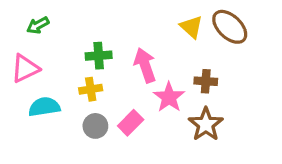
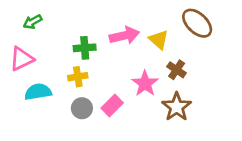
yellow triangle: (191, 27) -> (159, 40), moved
pink arrow: (145, 65) -> (124, 36), moved, turned 96
brown cross: (206, 81) -> (177, 70), turned 30

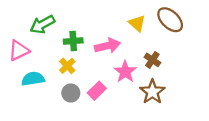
green arrow: (33, 22) -> (42, 24), moved, size x1.5
pink arrow: (124, 36) -> (107, 46), moved
yellow triangle: (159, 40) -> (137, 23), moved
yellow cross: (78, 77) -> (67, 66), turned -35

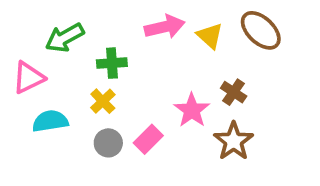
pink arrow: (107, 46) -> (165, 27), moved

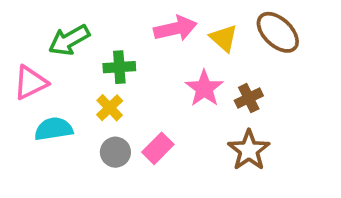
brown cross: (234, 92) -> (249, 98), turned 30
pink star: (192, 110) -> (204, 88), moved

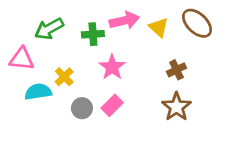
green cross: (119, 67) -> (93, 34), moved
pink triangle: (30, 83) -> (22, 59), turned 32
pink star: (204, 88) -> (112, 67), moved
yellow cross: (110, 108) -> (64, 77), moved

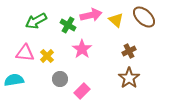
green cross: (93, 34) -> (68, 25), turned 35
pink triangle: (22, 59) -> (25, 53), moved
cyan semicircle: (38, 92) -> (14, 80), moved
pink rectangle: (112, 105) -> (82, 91), moved

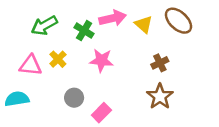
pink star: (82, 49) -> (101, 60), turned -30
yellow cross: (47, 56) -> (58, 59), moved

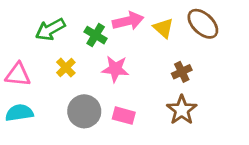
pink triangle: (31, 65) -> (18, 75), moved
gray circle: (74, 98) -> (84, 111), size x1.5
pink rectangle: (101, 113) -> (124, 116), moved, turned 60

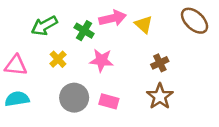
brown ellipse: (203, 24) -> (195, 21), moved

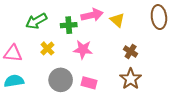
brown ellipse: (195, 21) -> (159, 17), turned 40
green cross: (84, 31) -> (69, 25), turned -35
brown cross: (160, 63) -> (131, 51), turned -32

